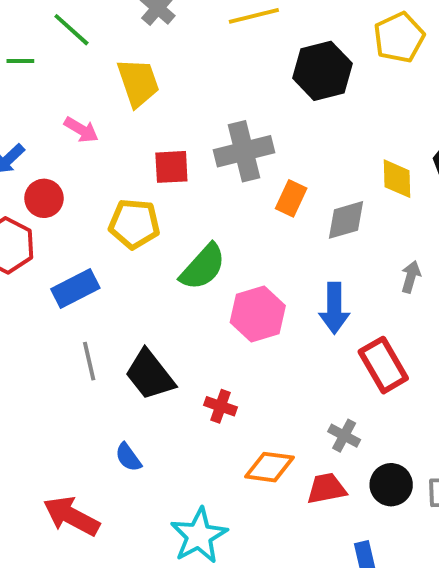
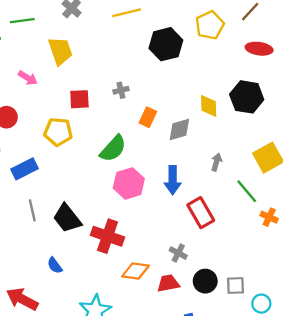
green line: (71, 30) -> (22, 21), turned -50
gray cross: (244, 151) -> (121, 90), size x0.5
green semicircle: (203, 267) -> (113, 149), moved
red cross: (221, 406) -> (108, 236), size x1.8

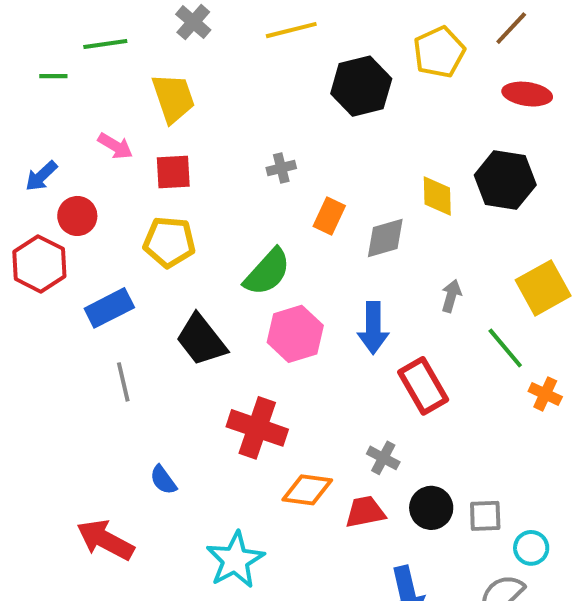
red square: (79, 99) -> (173, 172), moved
black trapezoid: (67, 218) -> (201, 340), moved

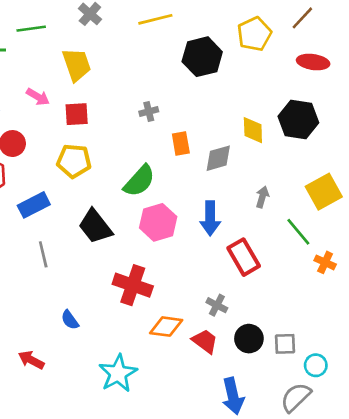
orange rectangle: (329, 216) -> (181, 144), turned -35
red trapezoid: (365, 512) -> (205, 341), turned 48
red arrow: (105, 540) -> (31, 360), size x0.7

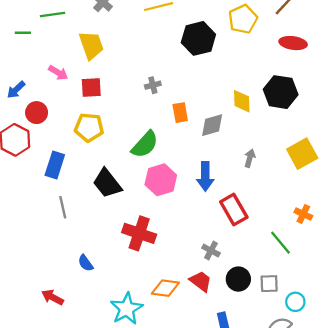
blue rectangle: (34, 205) -> (55, 165), turned -45
green line: (298, 232) -> (281, 243), moved
orange diamond: (166, 327) -> (165, 288), moved

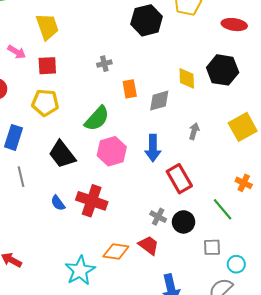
blue semicircle: (86, 263) -> (58, 203), moved
black circle: (238, 279) -> (184, 222), moved

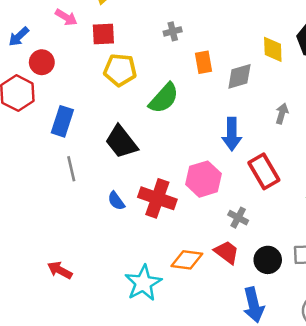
yellow pentagon: (45, 103) -> (120, 70), moved
pink hexagon: (112, 151) -> (204, 179), moved
black circle: (184, 222) -> (268, 260), moved

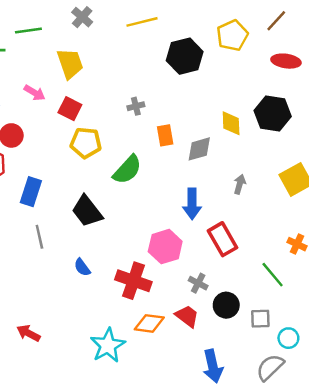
red square: (103, 34) -> (70, 109), turned 30
red cross: (157, 198) -> (133, 281), moved
black circle: (268, 260) -> (226, 305), moved

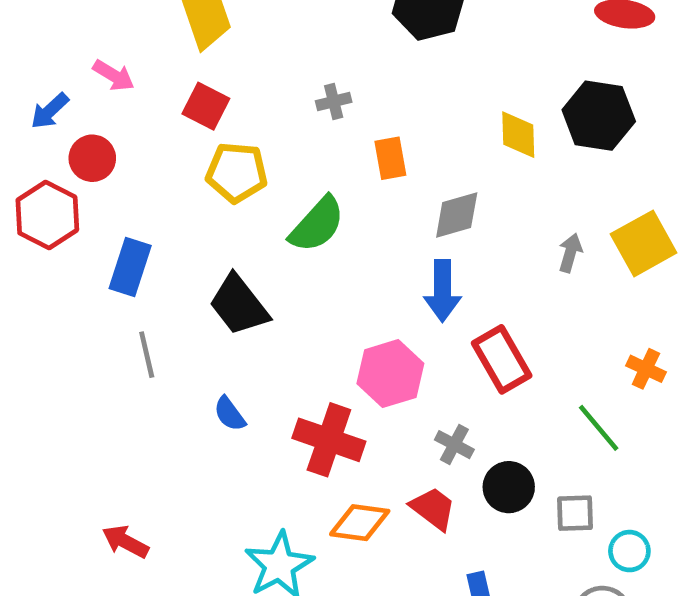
pink arrow: (35, 93) -> (114, 75), moved
gray diamond: (199, 149) -> (457, 215), moved
gray arrow: (240, 184) -> (570, 253), moved

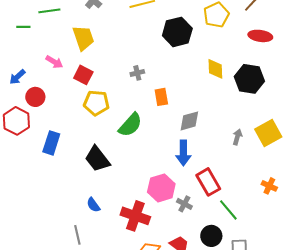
pink arrow: (114, 75) -> (54, 62), moved
yellow diamond: (518, 135) -> (215, 69), moved
gray line: (147, 355) -> (77, 235), moved
green line: (599, 428) -> (228, 210), moved
gray cross: (454, 445) -> (184, 204), moved

